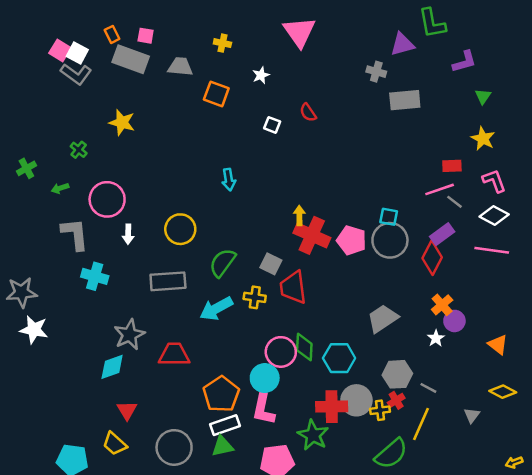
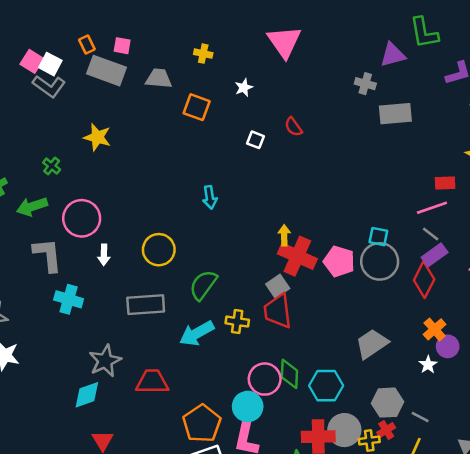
green arrow: (60, 188) -> (32, 207), size x1.6
gray line: (454, 202) -> (431, 234), moved
gray square: (271, 264) -> (278, 286), moved, turned 30

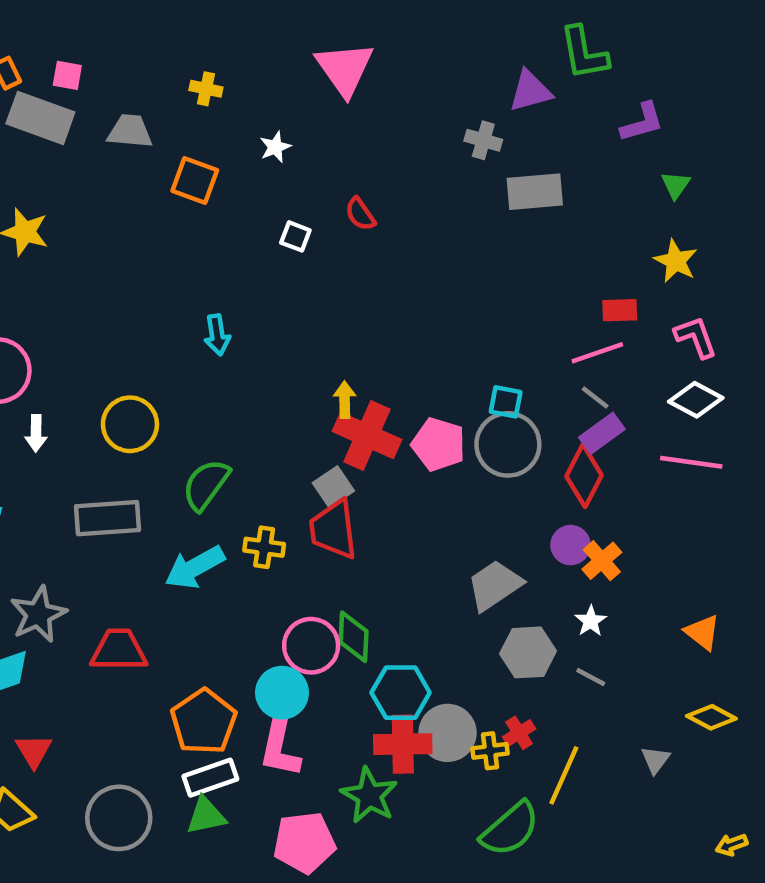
purple circle: (448, 346) -> (571, 545), moved
cyan hexagon: (326, 386) -> (401, 693), moved
gray hexagon: (387, 403) -> (528, 652), moved
gray line: (420, 417) -> (591, 677), moved

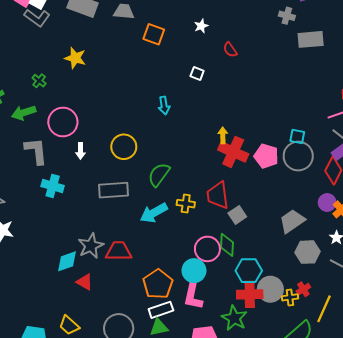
white star: (275, 147) -> (201, 26), moved
white square: (295, 236) -> (197, 73), moved
gray square: (333, 487) -> (237, 215), moved
gray star: (38, 614) -> (91, 246), moved
red triangle: (34, 751) -> (85, 282), moved, turned -30

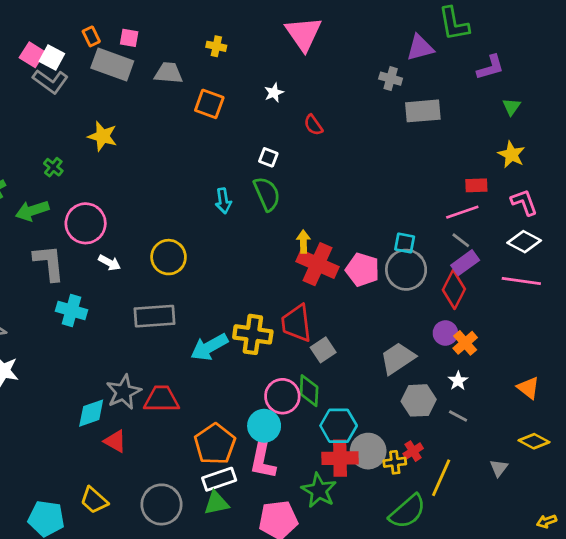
white arrow: (80, 151) -> (109, 263), turned -63
green semicircle: (159, 175) -> (267, 194), moved, turned 120
yellow cross: (186, 204) -> (253, 334), size x1.5

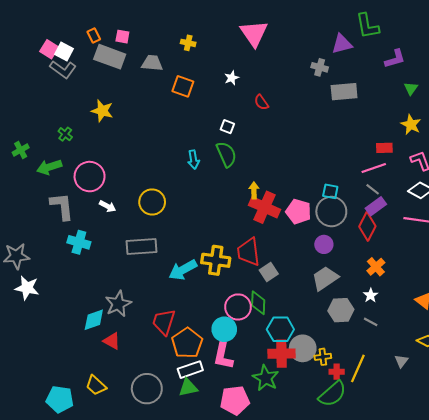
purple circle: (445, 333) -> (324, 244), moved
red trapezoid: (161, 399) -> (164, 322), moved, turned -72
red cross: (413, 451) -> (337, 372), moved, turned 32

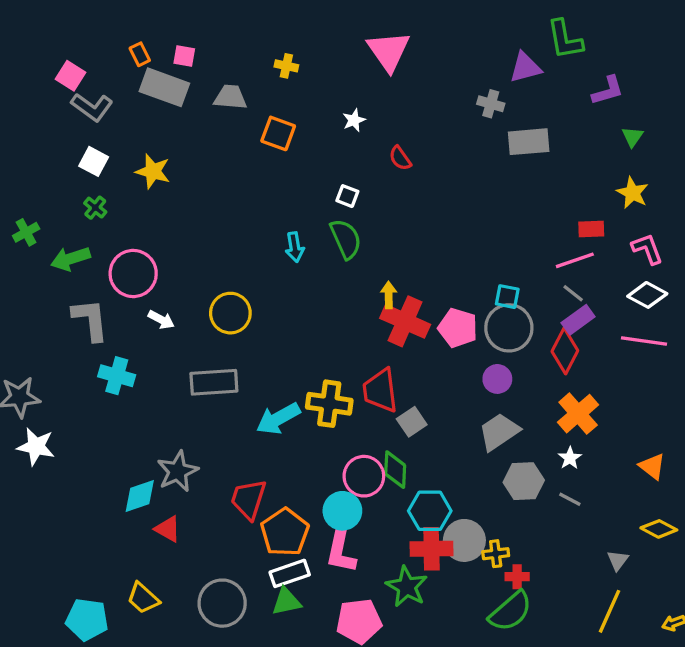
white square: (64, 51) -> (94, 161), moved
orange cross: (376, 267) -> (578, 414), size x1.4
yellow line: (358, 368) -> (609, 611), moved

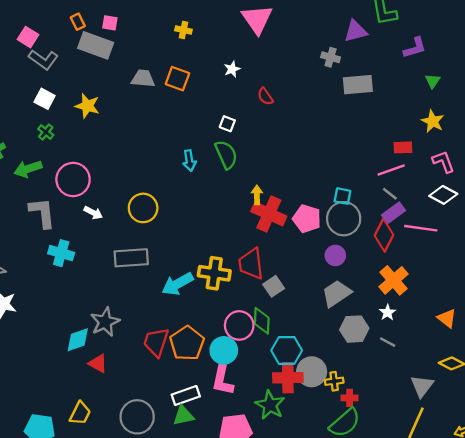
gray trapezoid: (230, 97) -> (143, 79), moved
pink line: (644, 341) -> (421, 228), moved
orange pentagon: (285, 532) -> (187, 343), moved
gray triangle: (618, 560) -> (422, 386), size x1.5
yellow trapezoid: (143, 598) -> (80, 413), turned -105

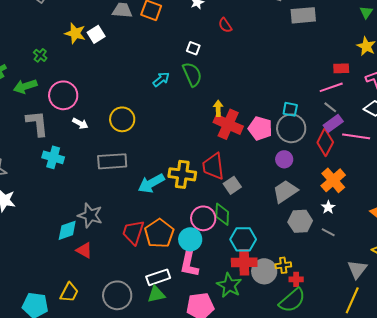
white square: (45, 99) -> (96, 34), moved, turned 30
cyan arrow: (189, 161) -> (161, 79), turned -120
gray star: (105, 322) -> (90, 215), turned -30
gray circle: (312, 372) -> (264, 271), moved

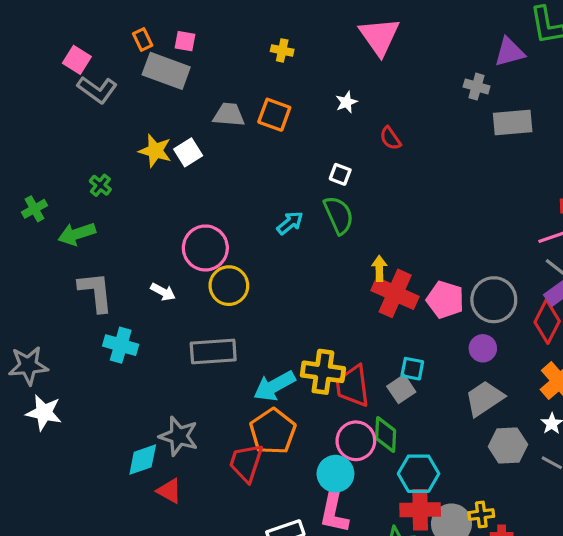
pink circle: (63, 95) -> (205, 248), moved
cyan square: (290, 109) -> (412, 369), moved
red trapezoid: (213, 166) -> (353, 386), moved
orange pentagon: (159, 233) -> (273, 431), moved

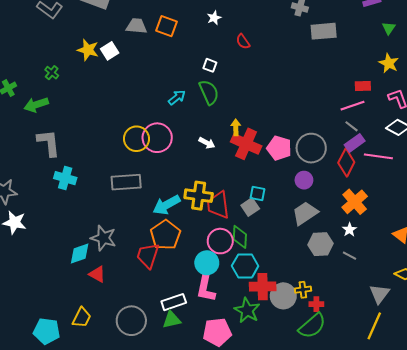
pink circle: (205, 248) -> (157, 138), moved
white arrow: (163, 292) -> (207, 143), moved
cyan hexagon: (419, 474) -> (245, 266), moved

